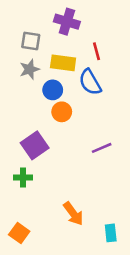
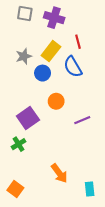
gray square: (31, 41) -> (25, 13), moved
yellow rectangle: (63, 63) -> (51, 51), turned -60
orange circle: (62, 112) -> (56, 101), moved
green cross: (23, 178) -> (19, 144), turned -32

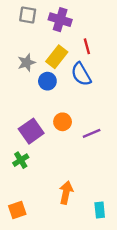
orange circle: (56, 101) -> (63, 122), moved
orange arrow: (59, 173) -> (66, 193), turned -132
orange square: (15, 189) -> (17, 210), turned 35

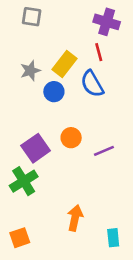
purple cross: (60, 20) -> (107, 22), moved
green cross: (21, 160) -> (24, 181), size x1.5

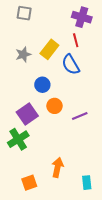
blue circle: (54, 92) -> (42, 85), moved
orange square: (20, 238) -> (29, 183), moved

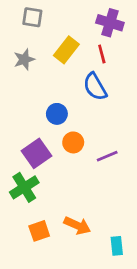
yellow rectangle: (49, 49) -> (66, 50), moved
gray star: (23, 54) -> (24, 59), moved
orange arrow: (58, 167) -> (77, 225), turned 102
orange square: (29, 183) -> (39, 231), moved

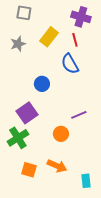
orange circle: (73, 142) -> (61, 134), moved
orange square: (39, 231) -> (29, 170), turned 35

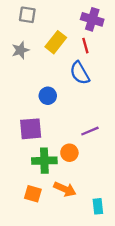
purple square: (27, 113) -> (31, 129), turned 30
green cross: (18, 138) -> (44, 161), moved, turned 30

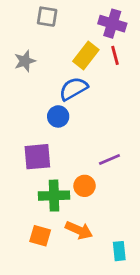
gray square: (27, 15) -> (47, 17), moved
yellow rectangle: (56, 42) -> (86, 55), moved
red line: (85, 46) -> (115, 55), moved
blue semicircle: (80, 73) -> (73, 89), moved, turned 90

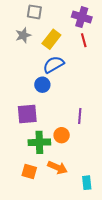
yellow rectangle: (86, 55) -> (51, 39), moved
gray star: (25, 61) -> (23, 35), moved
purple line: (109, 159) -> (80, 116), turned -63

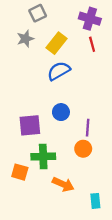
gray square: (34, 12) -> (38, 13), turned -35
blue circle: (42, 85) -> (61, 112), moved
orange circle: (62, 135) -> (83, 149), moved
orange square: (29, 172) -> (20, 172), moved

